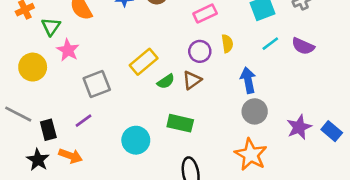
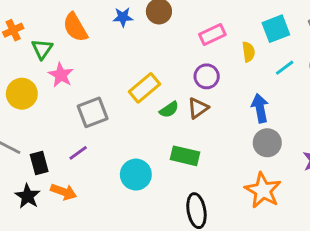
yellow semicircle: (227, 44) -> (248, 52), moved

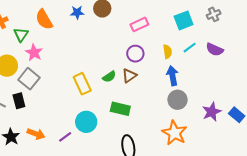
yellow semicircle: (248, 52) -> (167, 52), moved
yellow rectangle: (145, 88) -> (82, 84), moved, turned -75
gray square: (93, 112) -> (29, 79), moved, turned -30
purple line: (78, 153) -> (65, 137), moved
black rectangle: (39, 163) -> (19, 101), moved

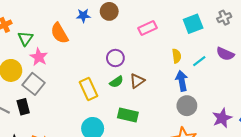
orange semicircle: (44, 19) -> (59, 33), moved
cyan line: (190, 48) -> (199, 61), moved
purple circle: (135, 54) -> (115, 58), moved

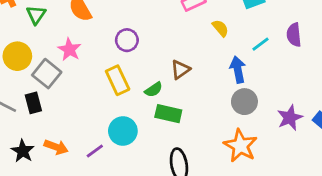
purple semicircle: (225, 54) -> (294, 35), turned 60
yellow semicircle: (177, 56) -> (220, 28), moved, turned -32
pink star: (39, 57) -> (69, 49), moved
purple circle: (115, 58) -> (127, 40), moved
green semicircle: (116, 82) -> (154, 90), moved

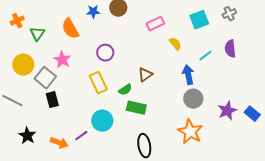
black rectangle: (33, 103) -> (52, 100), moved
orange arrow: (56, 147) -> (59, 143), moved

